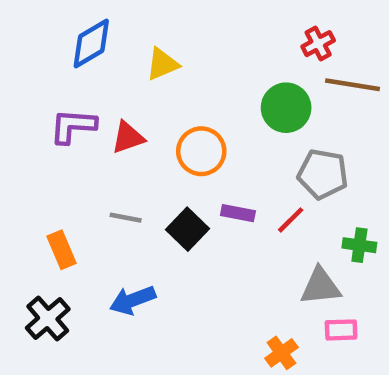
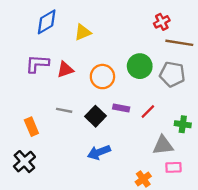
green circle: (286, 108) -> (140, 66), moved
gray pentagon: (323, 174) -> (172, 74), moved
blue arrow: (133, 300) -> (99, 152), moved

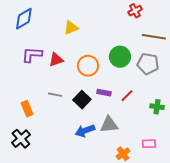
blue diamond: (47, 22) -> (24, 19), moved
red cross: (162, 22) -> (135, 11), moved
gray triangle: (163, 145) -> (109, 125), moved

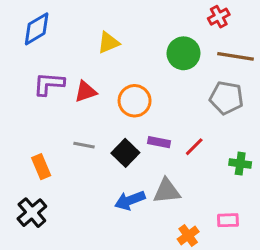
red cross: (135, 11) -> (219, 17), moved
green circle: (120, 57) -> (184, 53), moved

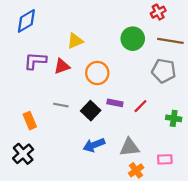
yellow triangle: (109, 43) -> (75, 41), moved
gray triangle: (167, 191) -> (129, 147), moved

